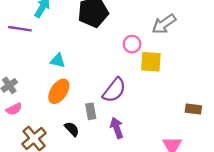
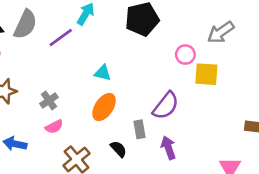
purple line: (20, 29) -> (61, 37), turned -45

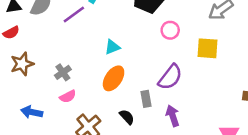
pink circle: (185, 55) -> (170, 30), moved
cyan triangle: (103, 73) -> (112, 47), turned -35

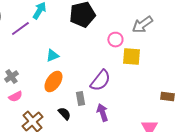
pink circle: (170, 30) -> (115, 40), moved

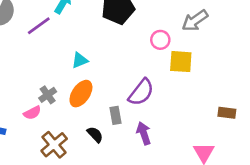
gray cross: (11, 77) -> (48, 95), moved

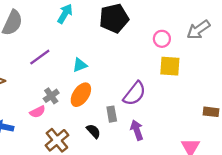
gray arrow: (195, 21) -> (198, 30), moved
purple line: (39, 26) -> (40, 57), moved
pink circle: (160, 40) -> (162, 39), moved

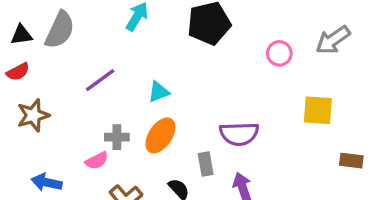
yellow square: (170, 66) -> (318, 110), moved
purple semicircle: (135, 94) -> (239, 134), turned 50
gray cross: (51, 96) -> (117, 137), turned 35

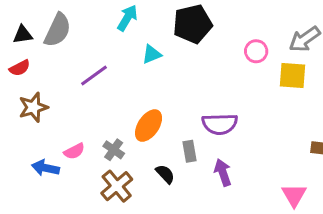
cyan triangle: (159, 92) -> (152, 54), moved
yellow square: (318, 110) -> (293, 76), moved
gray cross: (117, 137) -> (114, 150), moved, turned 35
pink semicircle: (97, 161) -> (74, 151), moved

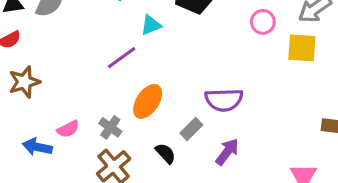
purple line: (94, 76) -> (122, 58), moved
gray rectangle: (189, 151) -> (191, 129), turned 55
purple arrow: (223, 173) -> (227, 152), turned 56

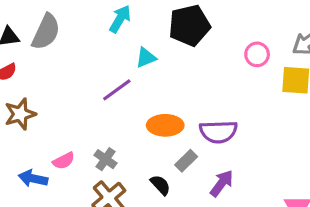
orange ellipse: (148, 101) -> (165, 125), moved, turned 56

